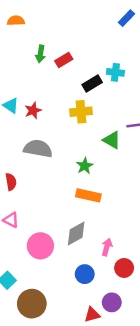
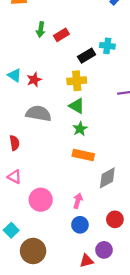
green triangle: (112, 140) -> (77, 106), moved
gray diamond: (76, 234) -> (107, 178), moved
pink arrow: (107, 247) -> (78, 201), moved

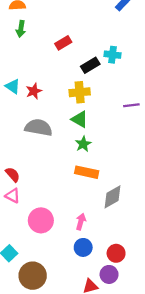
green arrow: (41, 29) -> (21, 29), moved
red semicircle: (15, 143) -> (13, 175), moved, turned -32
red circle: (115, 219) -> (116, 253), moved

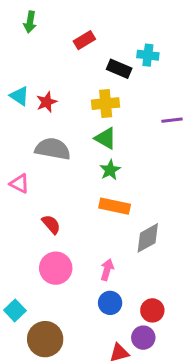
black rectangle: (90, 65) -> (119, 69), turned 54
red semicircle: (13, 175) -> (51, 224), moved
pink triangle: (13, 196) -> (19, 184), moved

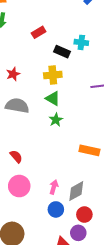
orange rectangle: (115, 206) -> (89, 150), moved
gray diamond: (148, 238) -> (76, 191), moved

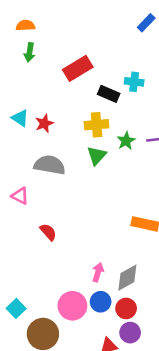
red rectangle: (39, 32) -> (78, 68), size x1.5
green triangle: (53, 98) -> (97, 156), turned 42
green star: (56, 120) -> (126, 141), moved
pink circle: (19, 186) -> (72, 306), moved
red circle: (84, 215) -> (126, 308), moved

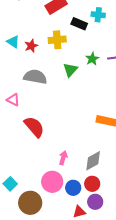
yellow cross: (97, 125) -> (57, 40), moved
red semicircle: (48, 232) -> (34, 127), size x1.6
pink arrow: (98, 272) -> (63, 158), moved
blue circle: (101, 302) -> (73, 188), moved

